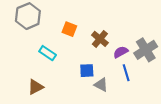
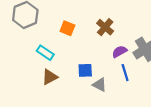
brown cross: (100, 39) -> (105, 27), moved
brown triangle: (36, 87) -> (50, 77), moved

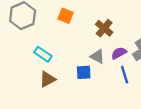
orange square: (67, 28) -> (66, 16), moved
gray triangle: (100, 85) -> (97, 57), moved

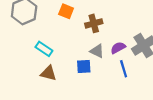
brown cross: (104, 28) -> (94, 23), moved, turned 35
brown triangle: (47, 79) -> (48, 73), turned 42

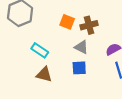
orange square: (66, 11) -> (67, 22), moved
gray triangle: (97, 51) -> (81, 47), moved

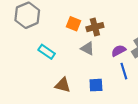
blue square: (79, 68) -> (96, 85), moved
brown triangle: (44, 74) -> (63, 85), moved

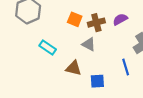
purple semicircle: (119, 51) -> (120, 19), moved
brown triangle: (63, 85) -> (74, 68), moved

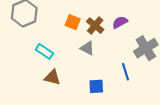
brown cross: (96, 23) -> (95, 26), turned -35
brown triangle: (74, 68) -> (52, 77), moved

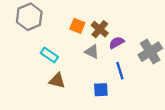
purple semicircle: (120, 22) -> (117, 43), moved
blue line: (126, 72) -> (120, 71), moved

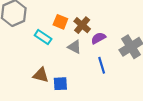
cyan rectangle: (49, 55) -> (43, 37), moved
blue square: (101, 90) -> (60, 84), moved

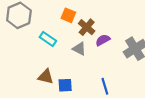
orange square: (60, 22) -> (68, 15), moved
blue line: (102, 65) -> (105, 86), moved

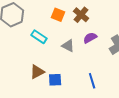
brown cross: (87, 27) -> (81, 15), moved
brown triangle: (46, 77) -> (37, 72), turned -42

